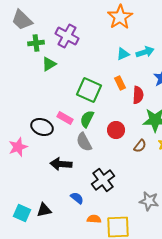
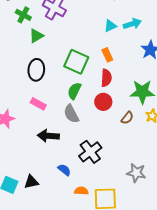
green cross: (36, 43) -> (23, 15), turned 35
red semicircle: (138, 95) -> (106, 78), moved
pink rectangle: (65, 118) -> (38, 104), moved
black ellipse: (42, 127) -> (36, 70), moved, turned 75

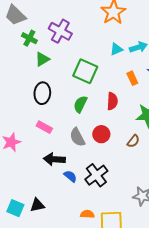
orange rectangle: (107, 55) -> (132, 78), moved
green square: (76, 62) -> (85, 71), moved
green semicircle: (74, 91) -> (80, 104), moved
red circle: (103, 102) -> (101, 134), moved
blue semicircle: (64, 170) -> (70, 176), moved

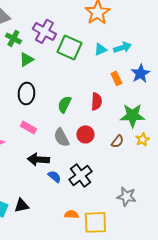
green square: (85, 71) -> (69, 47), moved

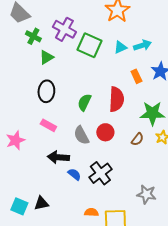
red semicircle: (96, 101) -> (116, 99), size x1.4

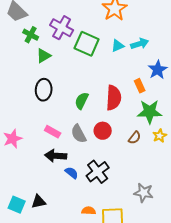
orange rectangle: (136, 76) -> (140, 86), moved
pink rectangle: (48, 125) -> (53, 132), moved

